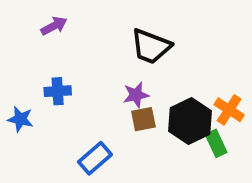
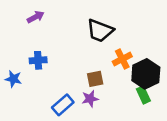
purple star: (136, 95) -> (90, 99), moved
orange cross: (229, 110) -> (122, 59), moved, turned 30
black hexagon: (190, 121) -> (146, 74), moved

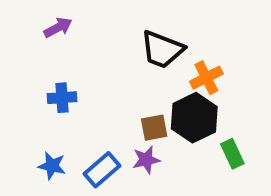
orange cross: (122, 59) -> (206, 78), moved
black hexagon: (146, 74) -> (194, 118), moved
blue star: (13, 79) -> (52, 166), moved

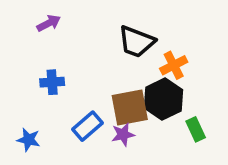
brown square: (154, 128) -> (130, 108), size x1.6
blue star: (52, 166) -> (28, 140), moved
blue rectangle: (102, 170) -> (88, 126), moved

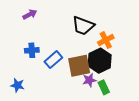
blue rectangle: (88, 126) -> (53, 60), moved
green rectangle: (196, 129) -> (104, 87), moved
purple star: (123, 135) -> (89, 80), moved

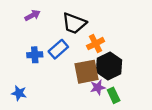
black trapezoid: (83, 26) -> (74, 23), moved
orange cross: (106, 40) -> (96, 44), moved
blue rectangle: (53, 60) -> (58, 49), moved

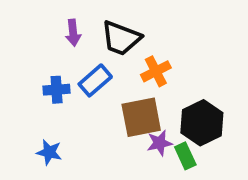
purple arrow: (32, 15) -> (73, 33), moved, turned 112
black hexagon: (109, 66) -> (202, 123), moved
blue star: (19, 93) -> (49, 152), moved

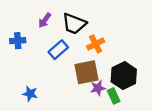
purple arrow: (73, 33) -> (45, 20), turned 42
blue cross: (57, 90) -> (18, 41), moved

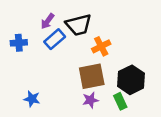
black trapezoid: (74, 24) -> (79, 25), turned -35
blue rectangle: (58, 50) -> (55, 39), moved
purple star: (98, 88) -> (90, 100), moved

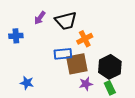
blue rectangle: (55, 39) -> (63, 54), moved, turned 36
purple star: (90, 100) -> (86, 84), moved
green rectangle: (120, 101) -> (110, 88), moved

